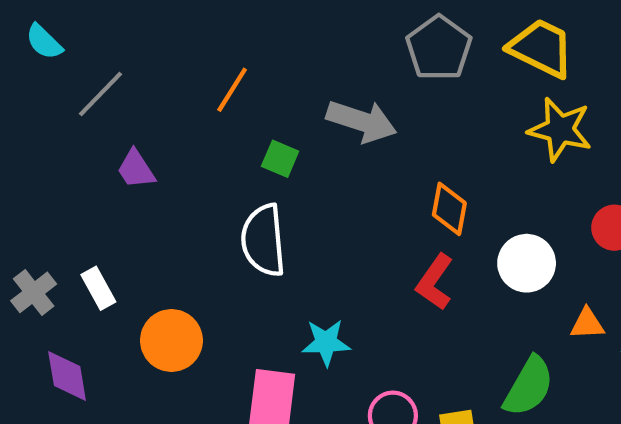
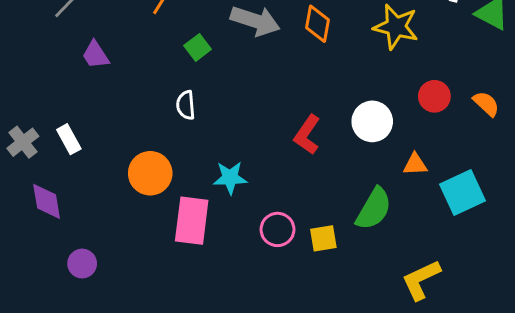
green square: (280, 159) -> (198, 47), turned 30
orange diamond: (449, 209) -> (317, 24), moved
white semicircle: (263, 240) -> (186, 105), size x0.6
orange circle: (171, 340) -> (150, 173), moved

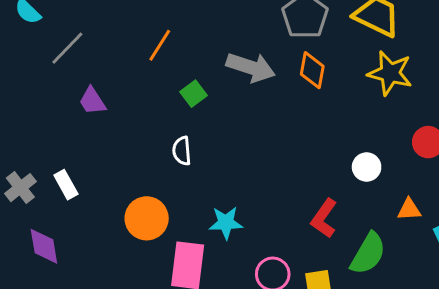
white circle: (372, 121) -> (367, 167), size x0.7
red L-shape: (307, 135) -> (324, 218), moved

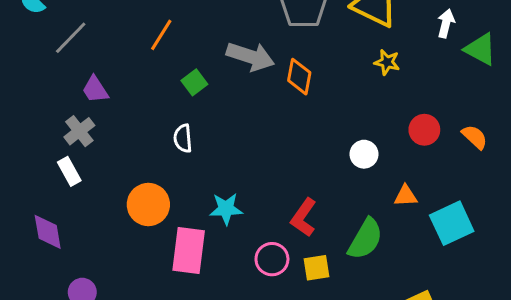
orange diamond: (312, 70) -> (299, 77), moved
yellow star: (390, 73) -> (387, 62), size x0.6
gray cross: (20, 188) -> (79, 131), moved
red L-shape: (324, 218) -> (304, 217), moved

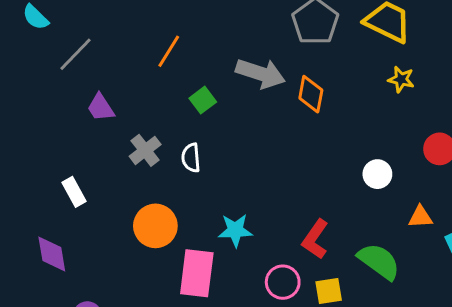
gray cross: (79, 131) -> (145, 150), moved
green semicircle: (365, 239) -> (379, 261), turned -84

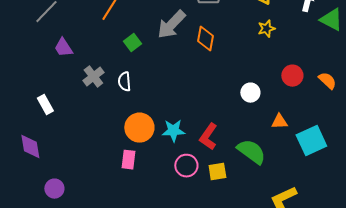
gray arrow: (261, 73) -> (171, 25), turned 116
yellow star: (401, 79) -> (266, 29), turned -30
orange circle: (155, 226) -> (139, 128), moved
cyan star: (235, 230) -> (173, 131), moved
pink rectangle: (197, 273) -> (128, 160), size x0.6

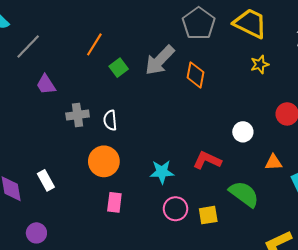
green square: (132, 43) -> (119, 68), moved
gray cross: (93, 77) -> (78, 115), turned 30
white rectangle: (45, 105) -> (46, 180), moved
orange circle: (139, 128) -> (104, 161), moved
red L-shape: (208, 137) -> (207, 160), moved, turned 80

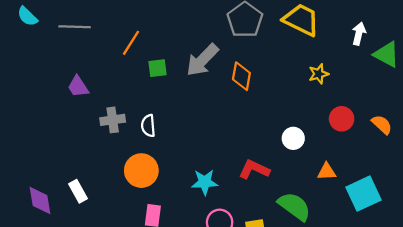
gray line: (28, 47) -> (75, 27), moved, turned 48
yellow star: (260, 64) -> (319, 74), moved
green square: (119, 68) -> (157, 68), turned 30

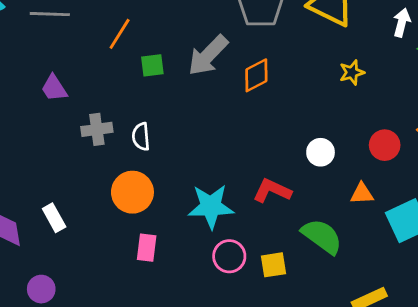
orange diamond: (241, 76) -> (256, 75), turned 52
red circle: (342, 119) -> (385, 145), moved
cyan star: (205, 182) -> (211, 206), size x1.4

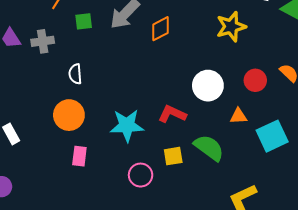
yellow star: (352, 72) -> (231, 27), size x1.6
gray cross: (97, 129) -> (43, 41), moved
white circle: (321, 152) -> (208, 86), size x1.5
pink circle: (229, 256) -> (141, 175), moved
yellow square: (273, 265) -> (173, 156), moved

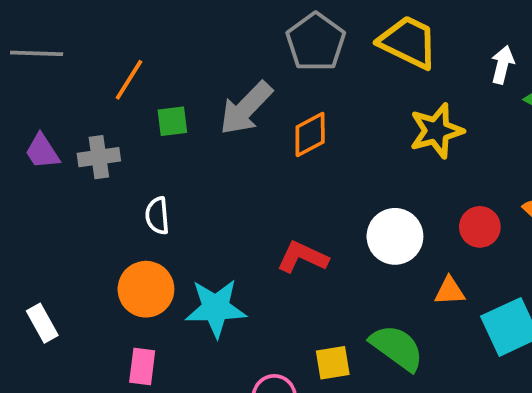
red L-shape: (172, 114) -> (303, 257), moved
cyan star: (127, 126) -> (216, 308), moved
pink rectangle: (79, 156) -> (142, 367), moved

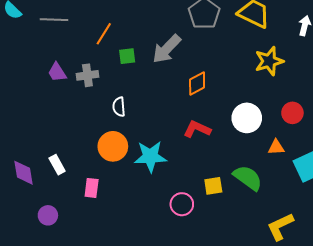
orange diamond: (310, 134) -> (197, 83), moved
pink rectangle: (142, 367) -> (92, 188), moved

